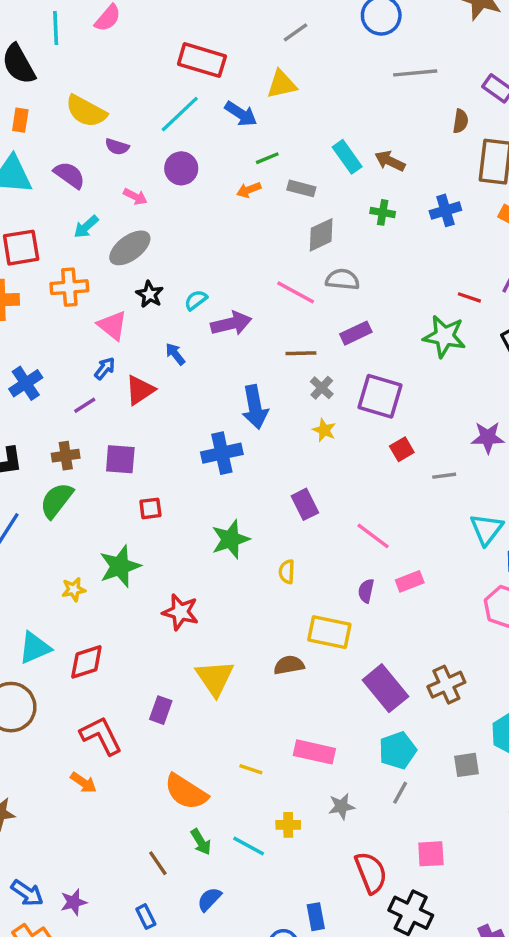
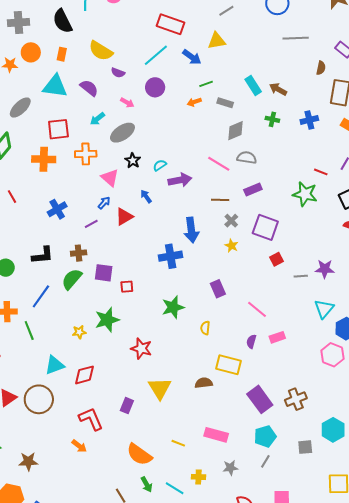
purple star: (488, 437) -> (325, 269), moved
purple square: (120, 459) -> (104, 273), moved

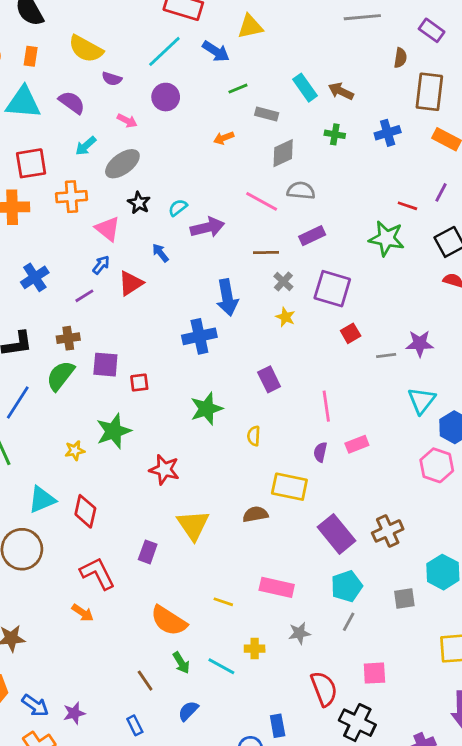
orange arrow: (194, 102) -> (224, 138), moved
pink line: (257, 309) -> (326, 406), turned 45
red diamond: (85, 375) -> (85, 511), turned -60

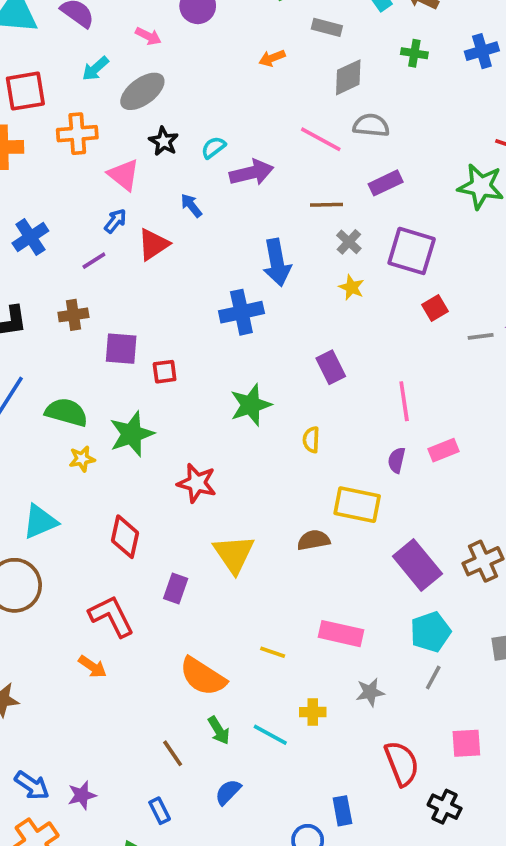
green semicircle: (60, 376) -> (66, 412), moved, turned 68
red diamond: (85, 511) -> (125, 537), moved
black cross: (357, 723) -> (445, 807), size x0.7

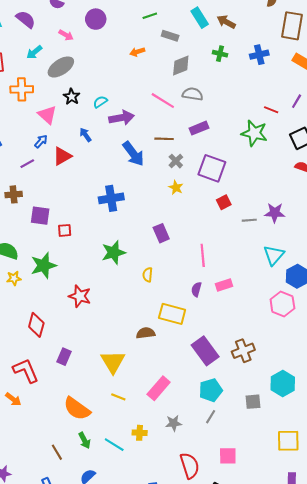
blue arrow: (277, 263) -> (133, 154), moved, turned -30
yellow triangle: (234, 554) -> (113, 362), moved
pink rectangle: (341, 634) -> (159, 388), turned -65

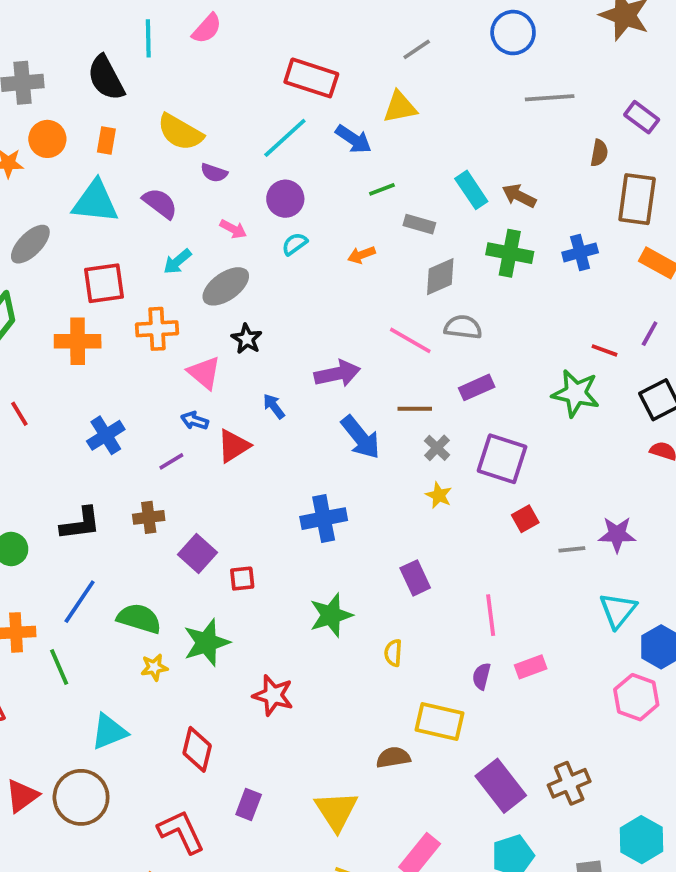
green cross: (220, 54) -> (510, 253), size x1.6
cyan semicircle: (100, 102) -> (295, 244), moved
blue arrow: (41, 141) -> (195, 421), turned -112
purple square: (40, 216) -> (198, 554), turned 36

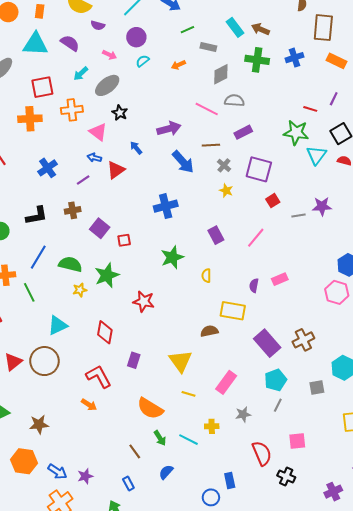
cyan triangle: (618, 610) -> (316, 155), moved
pink line: (491, 615) -> (256, 238), moved, turned 50

